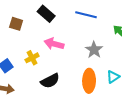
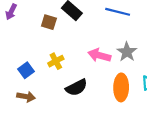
brown square: (16, 24) -> (49, 22), moved
pink arrow: (54, 44) -> (99, 55), moved

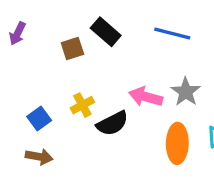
brown square: (49, 22) -> (72, 48), turned -35
black semicircle: (76, 87) -> (112, 123), moved

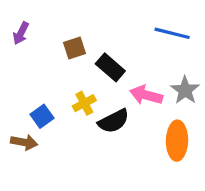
black rectangle: (106, 32) -> (110, 67), moved
brown arrow: (39, 157) -> (24, 142), moved

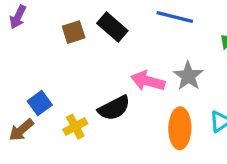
black rectangle: (110, 67) -> (112, 27), moved
yellow cross: (84, 103) -> (75, 127), moved
brown arrow: (24, 142) -> (21, 130), turned 130

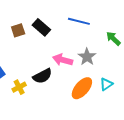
orange ellipse: (180, 128) -> (82, 88), turned 40

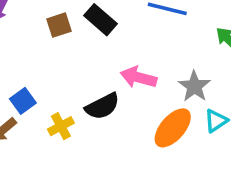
gray star: (87, 57) -> (194, 86), moved

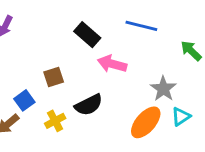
brown square: (59, 25) -> (54, 77), moved
pink arrow: (138, 77) -> (112, 64), moved

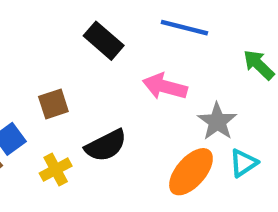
pink arrow: (112, 64) -> (165, 87), moved

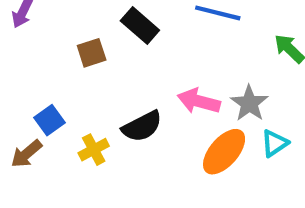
pink arrow: (165, 87) -> (199, 101), moved
brown square: (53, 104) -> (92, 53), moved

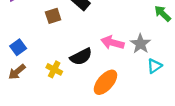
blue square: (50, 120) -> (18, 47), moved
yellow cross: (94, 150) -> (54, 69), turned -35
orange ellipse: (224, 152) -> (105, 82), moved

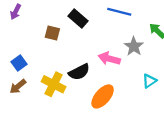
brown square: (53, 16) -> (52, 33), turned 32
gray star: (140, 44) -> (134, 46), moved
yellow cross: (54, 69) -> (54, 84), size x1.5

